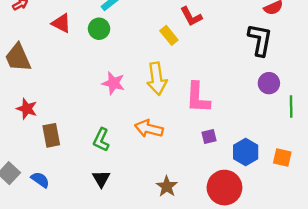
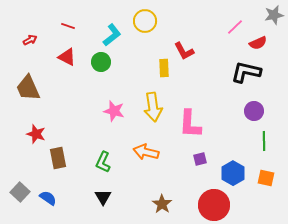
yellow rectangle: (169, 35) -> (164, 68), turned 36
black L-shape: (260, 40) -> (246, 72), turned -88
green line: (291, 106) -> (264, 141), moved

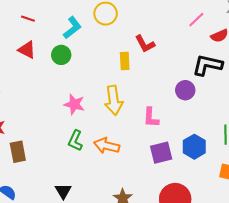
purple circle: (254, 111) -> (185, 90), moved
pink L-shape: (190, 124) -> (151, 117), size x0.7
purple square: (200, 159) -> (161, 153), size x1.6
green L-shape: (103, 162) -> (75, 141), moved
blue hexagon: (233, 173) -> (194, 147), moved

